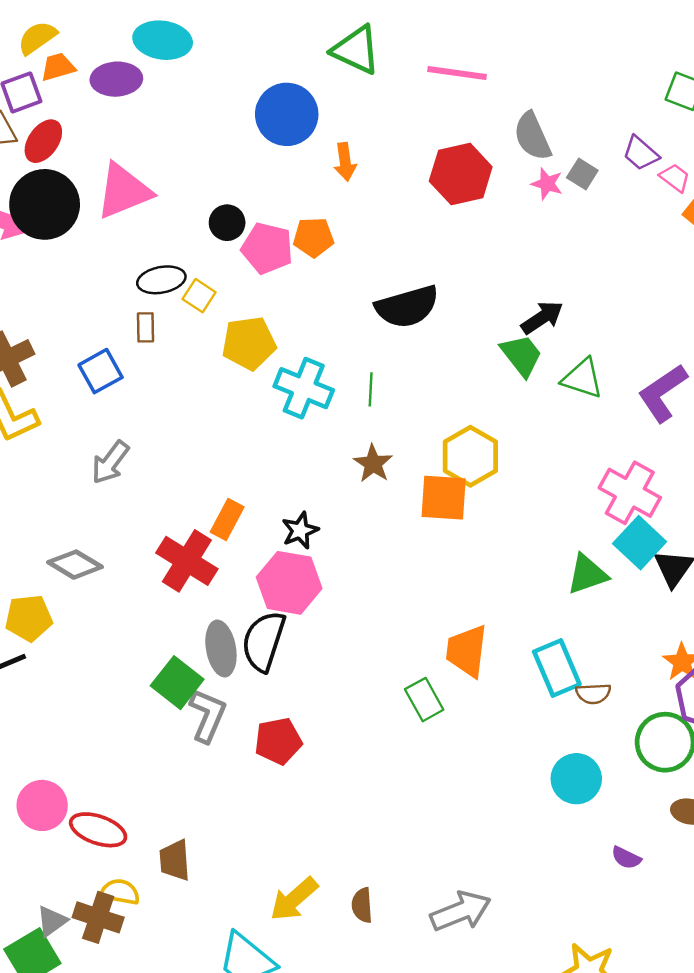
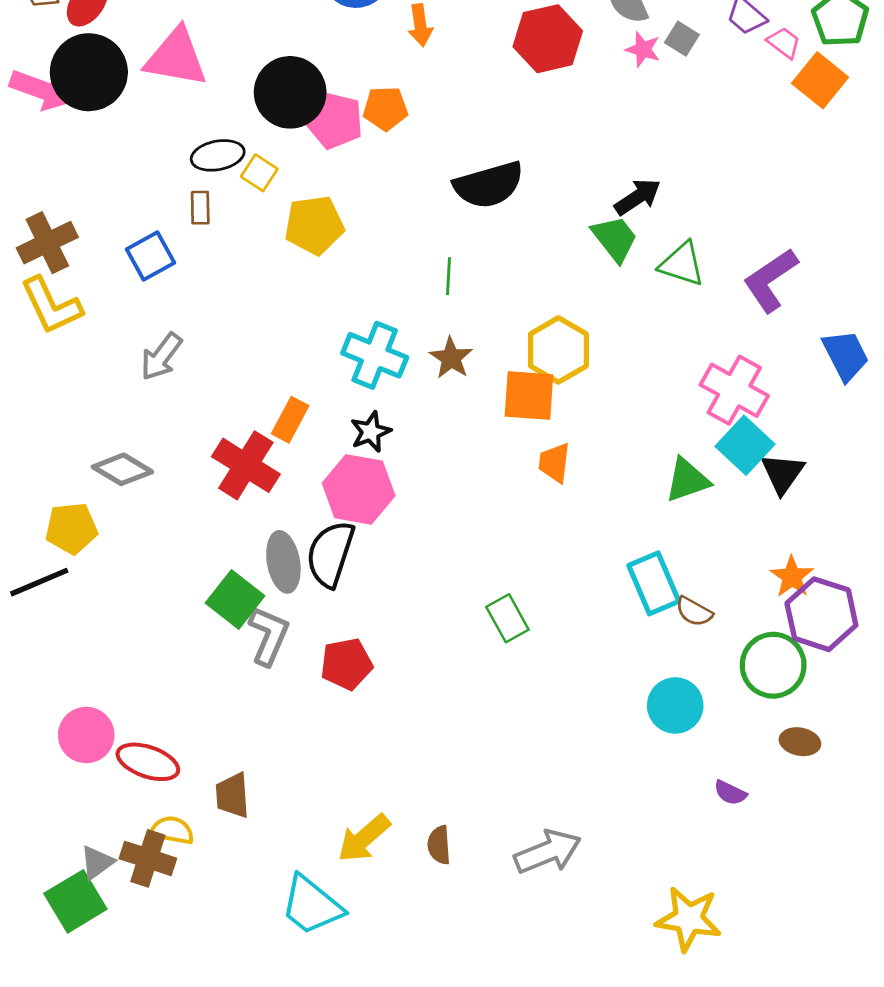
pink triangle: (124, 191) -> (176, 57), turned 32
black circle: (227, 223) -> (290, 92), size x1.8
cyan cross: (304, 388) -> (375, 355), moved
orange trapezoid: (467, 651) -> (554, 463), moved, size x0.7
brown semicircle: (593, 694) -> (694, 612), turned 32

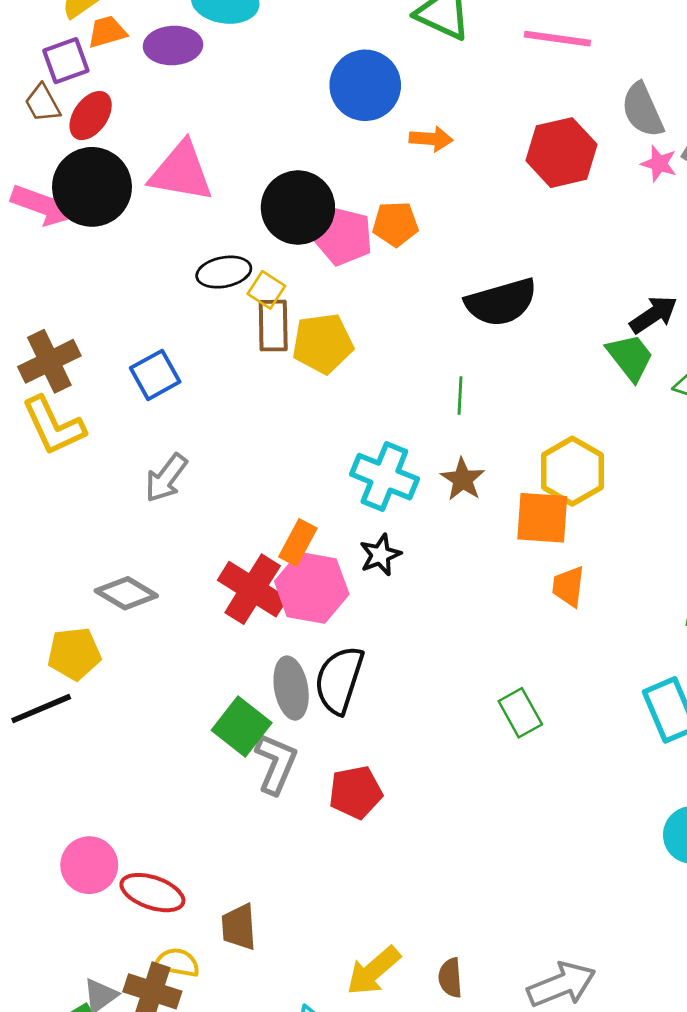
orange arrow: (420, 25) -> (431, 139), turned -78
brown rectangle: (200, 208) -> (273, 326), moved, size x1.5
pink hexagon: (359, 489) -> (312, 588), moved
green rectangle: (507, 618) -> (520, 713), moved

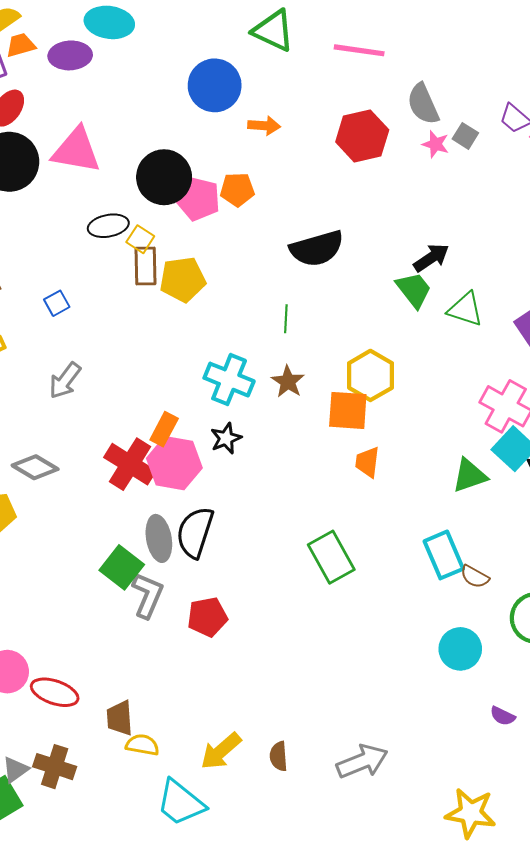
blue square: (155, 375) -> (57, 303), size x0.7
green rectangle: (520, 713) -> (331, 557), size x1.4
yellow semicircle: (177, 963) -> (142, 745), moved

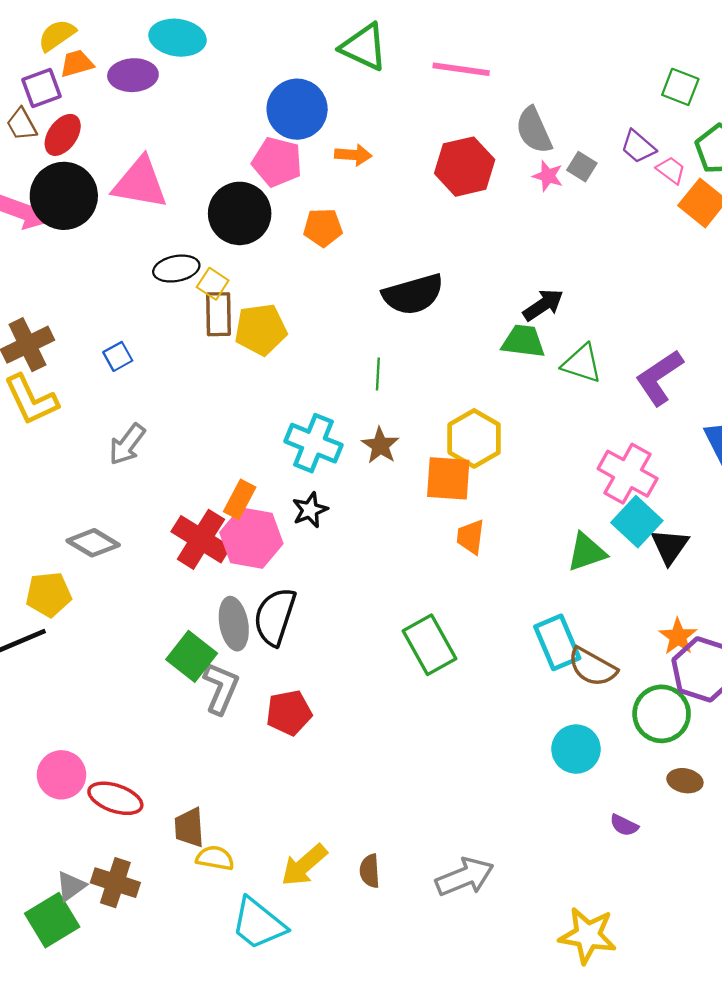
pink pentagon: (198, 199) -> (277, 162), moved
green trapezoid: (414, 290) -> (523, 341), turned -45
brown semicircle: (475, 577) -> (592, 667), size x1.5

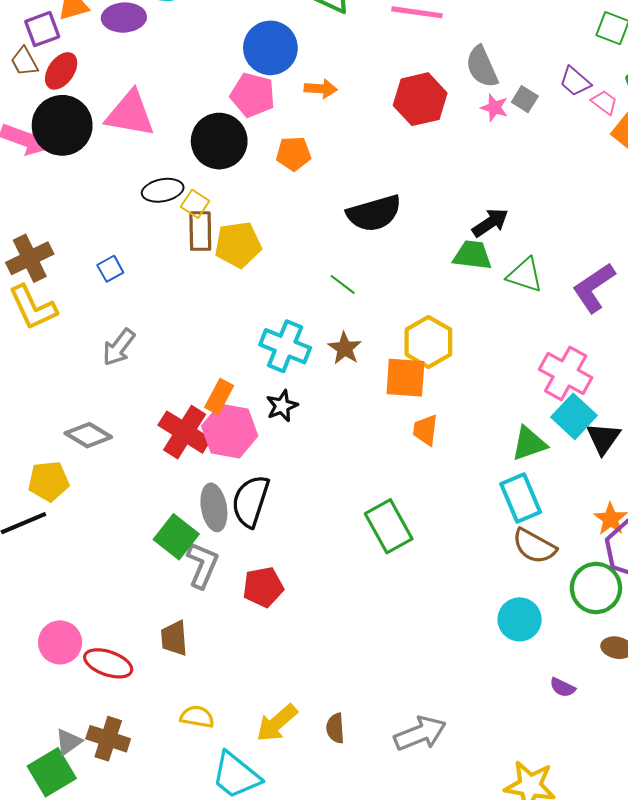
green line: (378, 374) -> (343, 284), turned -56
cyan rectangle: (557, 642) -> (521, 498), moved
brown trapezoid: (189, 828) -> (174, 638), moved

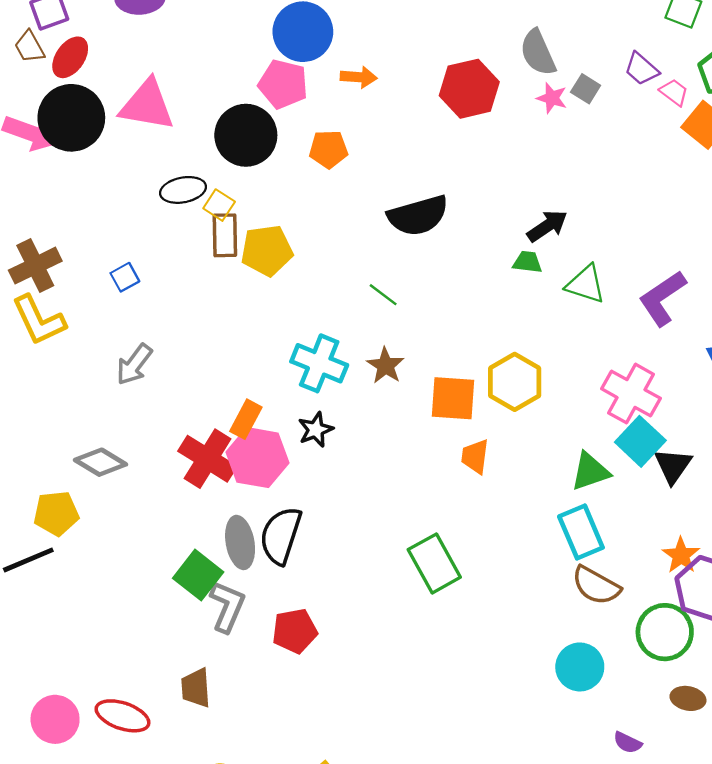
green trapezoid: (472, 255) -> (527, 262), size x0.7
yellow hexagon: (428, 342) -> (515, 382), moved
pink circle: (60, 642) -> (55, 719), moved

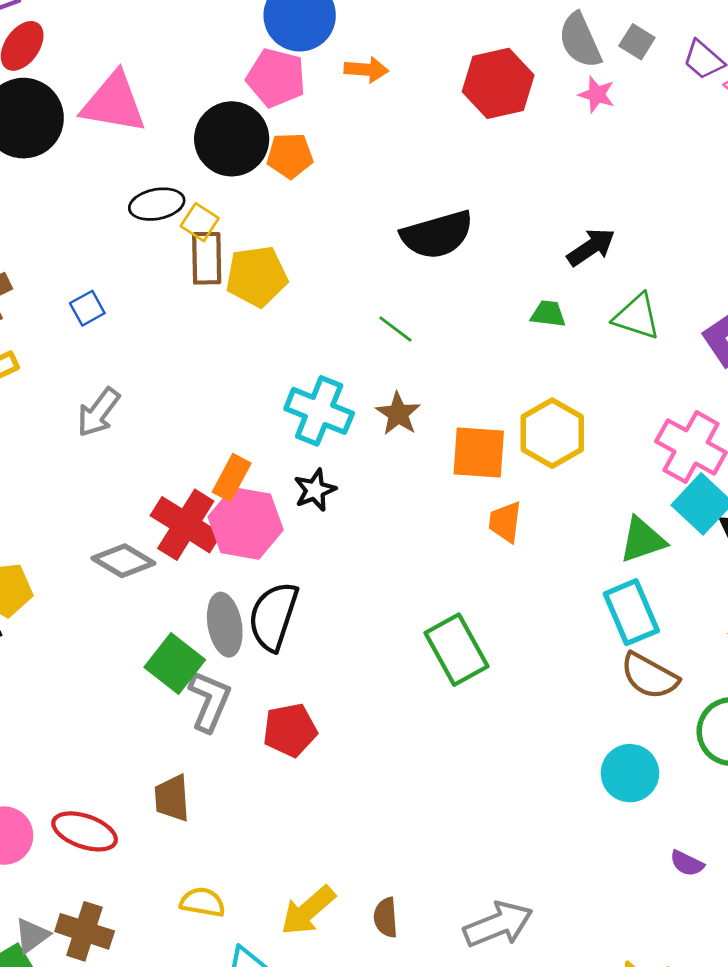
gray square: (586, 89) -> (637, 42), moved
orange pentagon: (328, 149) -> (290, 156), moved
green trapezoid: (527, 262) -> (548, 314), moved
gray diamond: (100, 462) -> (123, 561), moved

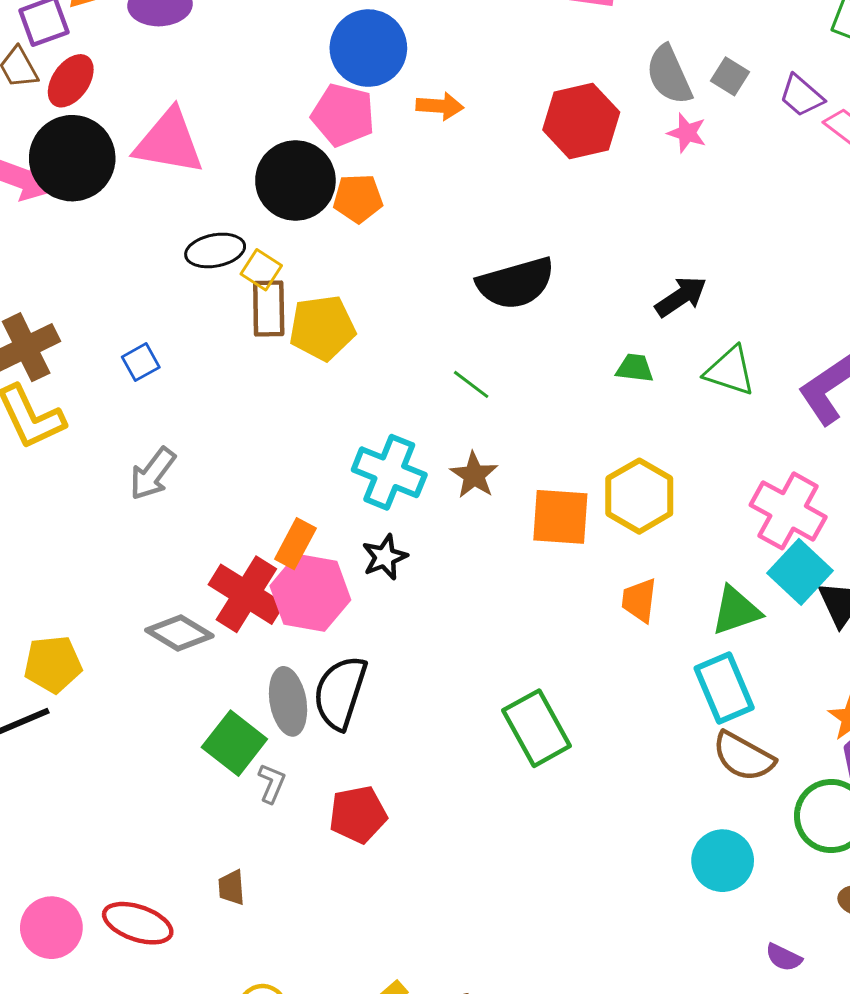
orange trapezoid: (505, 522) -> (639, 600), moved
gray L-shape: (209, 701) -> (272, 783), size x0.6
brown trapezoid: (172, 798) -> (231, 887), size x0.7

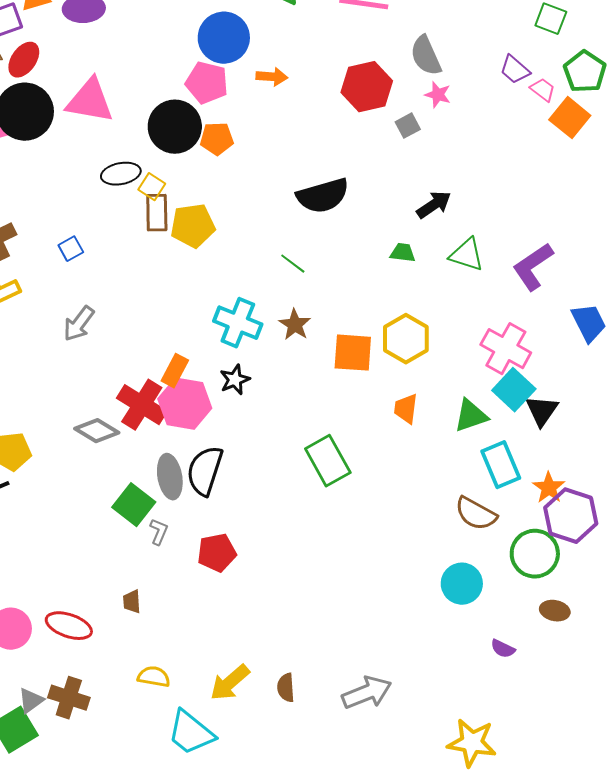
gray square: (730, 76) -> (408, 126), moved, turned 30
cyan rectangle: (724, 688) -> (501, 465), moved
green rectangle: (537, 728) -> (328, 461), moved

